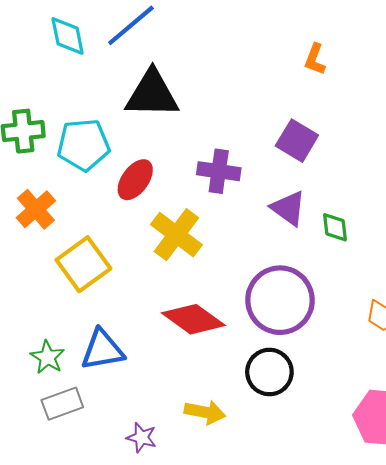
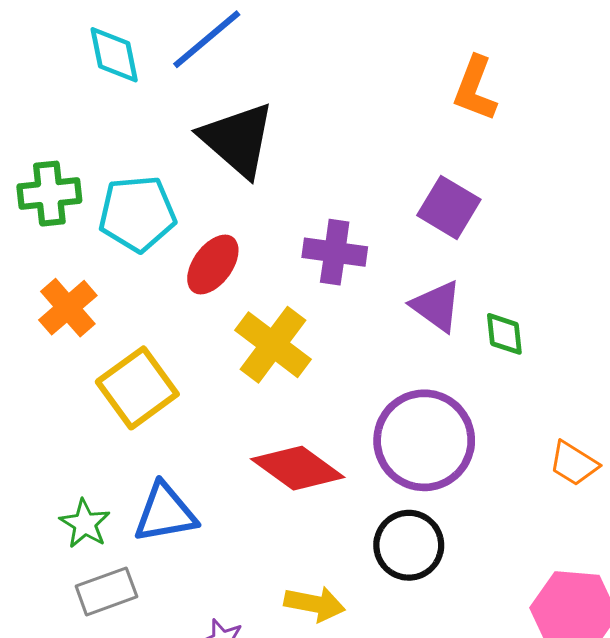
orange L-shape: (315, 59) -> (475, 89), size x1.4
black triangle: (152, 94) -> (238, 140), turned 40

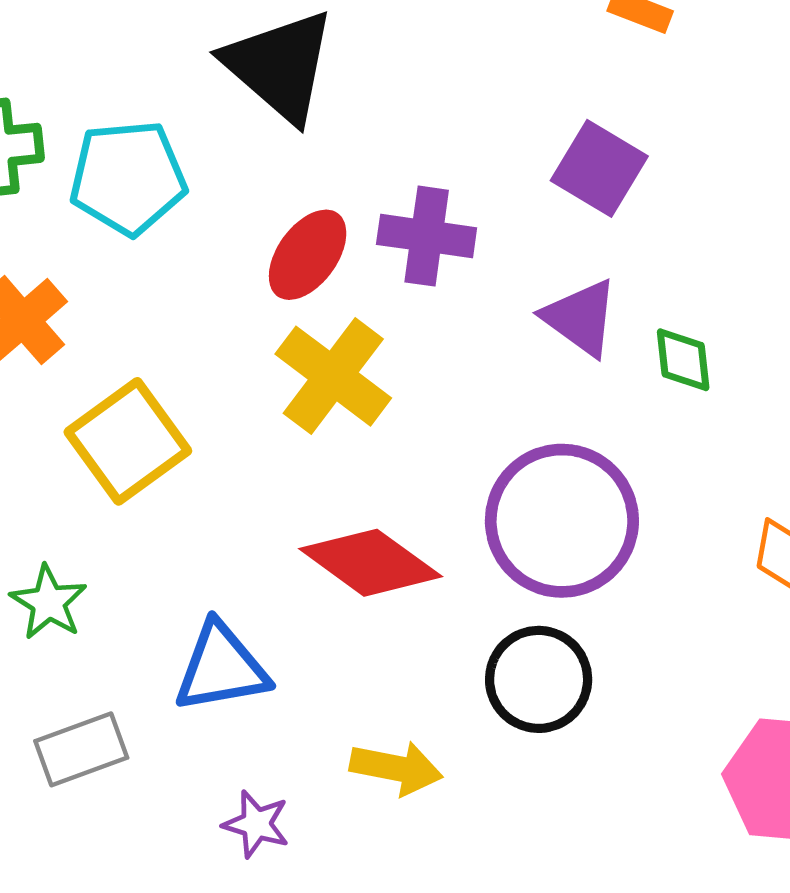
red ellipse: (213, 265) -> (308, 255), moved
blue triangle: (165, 513) -> (221, 668), moved
green star: (85, 524) -> (49, 602), moved

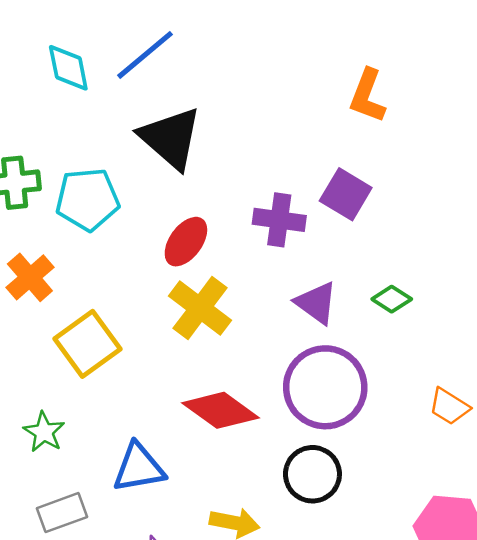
purple cross: (427, 236) -> (279, 220), moved
purple triangle: (581, 318) -> (316, 303), moved
green diamond: (683, 360) -> (392, 299), turned -51

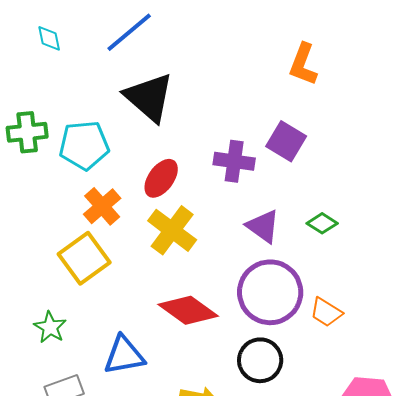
cyan diamond: (68, 68) -> (49, 38), moved, size x0.7
orange cross: (30, 277) -> (102, 206), moved
orange trapezoid: (449, 406) -> (326, 312), moved

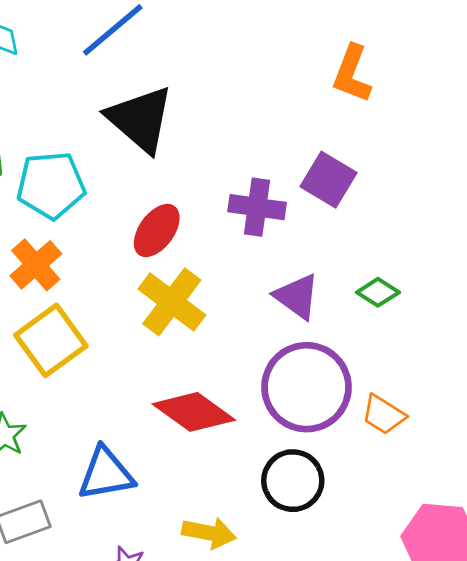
orange cross: (102, 206) -> (36, 265), moved

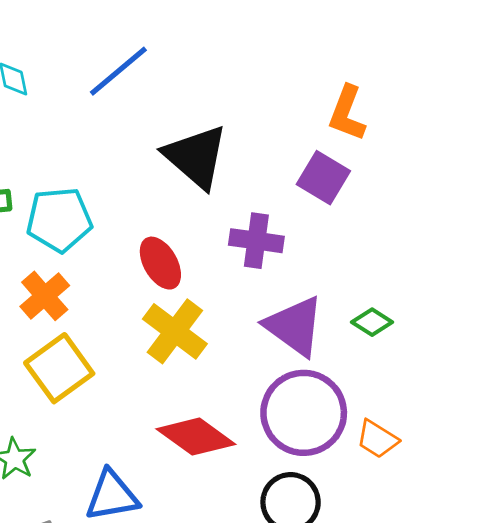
black triangle: (140, 119) -> (196, 157), moved
purple square: (328, 180) -> (323, 178), moved
red ellipse: (157, 230) -> (160, 263), turned -66
purple triangle: (297, 296) -> (294, 326), size x1.4

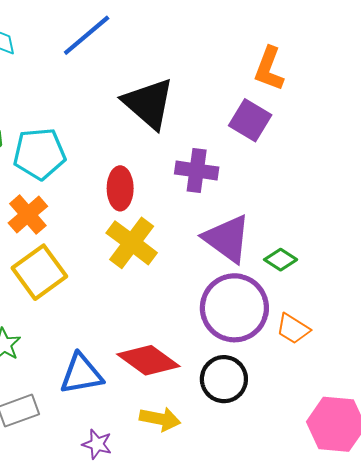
red ellipse: (160, 263) -> (120, 188), turned 30
green diamond: (372, 322) -> (281, 260), moved
red diamond: (196, 437) -> (148, 360), moved

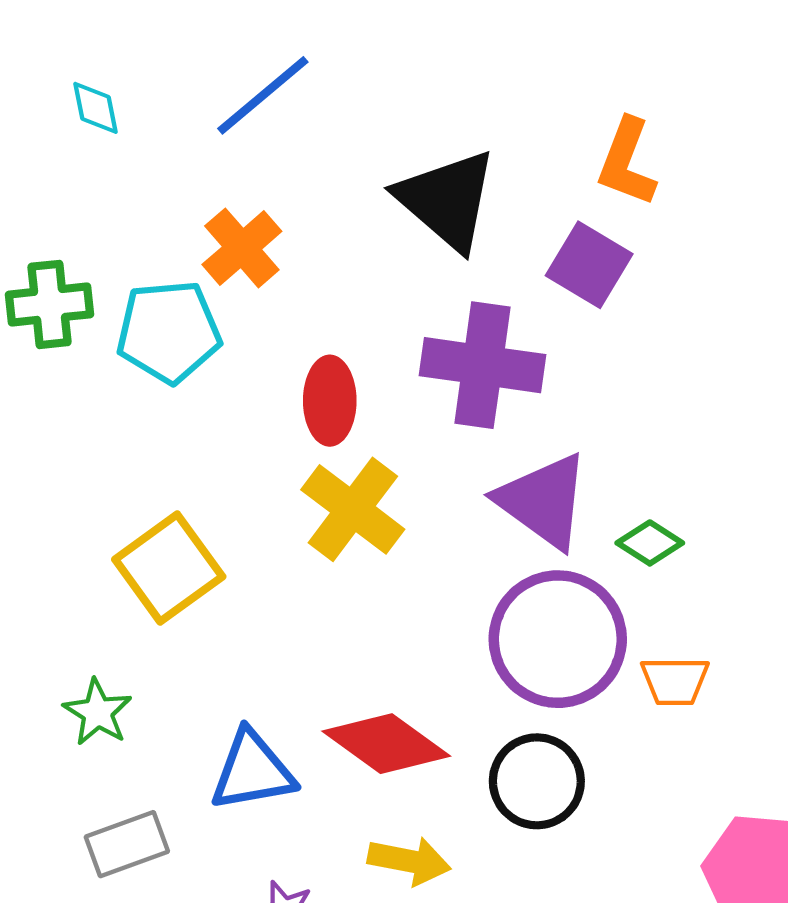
black triangle: (148, 103) -> (447, 200), moved
purple cross: (197, 171) -> (482, 365), size x1.4
orange cross: (28, 215) -> (242, 248), moved
orange trapezoid: (293, 329) -> (675, 681), turned -32

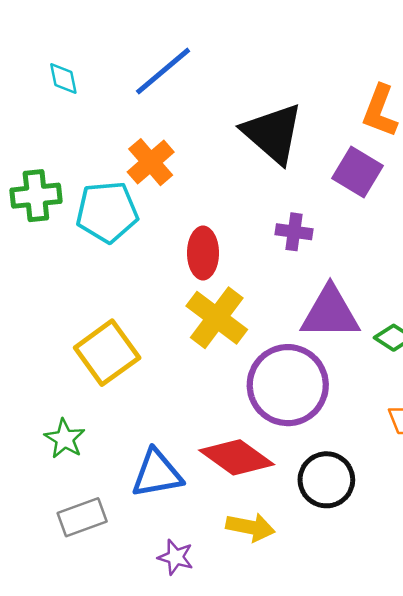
purple cross: (482, 365) -> (294, 232), size x0.5
purple triangle: (543, 501) -> (330, 313), turned -36
purple circle: (558, 639) -> (288, 385), moved

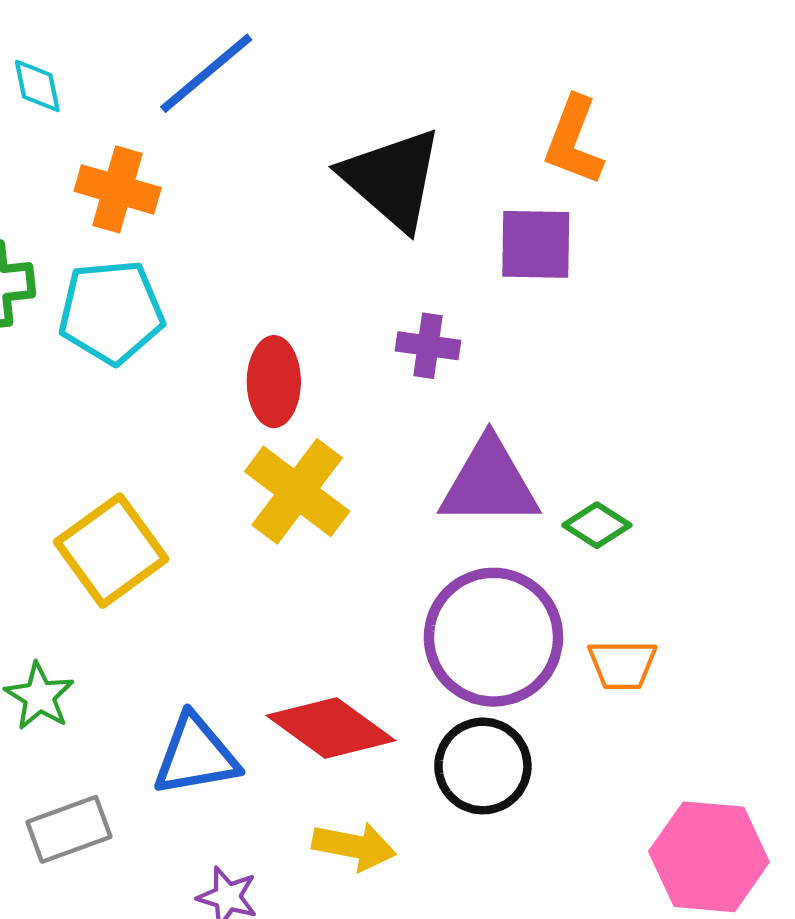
orange cross: (151, 162) -> (118, 189), moved, turned -33
purple square: (358, 172) -> (536, 244), turned -30
purple circle: (288, 385) -> (493, 637), moved

